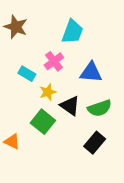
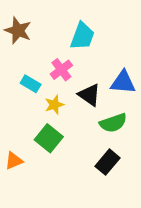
blue triangle: (91, 72) -> (123, 82), moved
black triangle: (70, 106) -> (89, 95), moved
orange triangle: (12, 141) -> (14, 161), turned -49

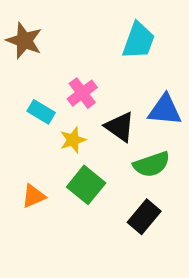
cyan trapezoid: (82, 36) -> (139, 41), moved
green square: (49, 138) -> (86, 185), moved
orange triangle: (14, 161) -> (34, 196), moved

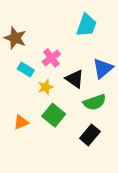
brown star: (24, 41) -> (15, 38), moved
blue triangle: (165, 110) -> (103, 68), turned -45

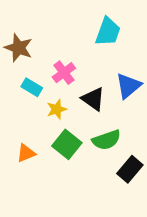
green semicircle: (95, 102) -> (106, 140), moved
black rectangle: (90, 135) -> (130, 169), moved

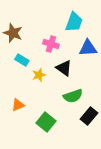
pink cross: (64, 73) -> (51, 44), moved, turned -35
blue triangle: (128, 86) -> (88, 48), moved, turned 36
green square: (67, 144) -> (46, 122), moved

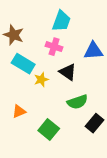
cyan trapezoid: (74, 22) -> (61, 21), moved
cyan rectangle: (22, 60) -> (23, 64), size x1.5

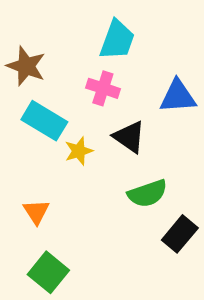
orange triangle: (19, 111) -> (36, 212), turned -40
green square: (49, 130) -> (48, 272), moved

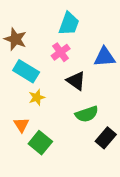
pink cross: (103, 88) -> (61, 52), turned 36
yellow star: (79, 151) -> (37, 97), moved
green square: (48, 272) -> (40, 143), moved

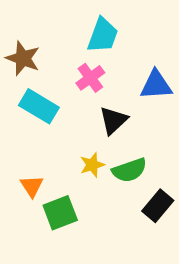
black triangle: (76, 81) -> (113, 120), turned 42
yellow star: (37, 97) -> (92, 165), moved
green square: (40, 143) -> (60, 213), turned 30

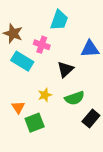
pink cross: (90, 78) -> (42, 45), moved, turned -35
yellow star: (92, 165) -> (45, 95), moved

